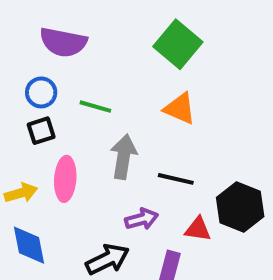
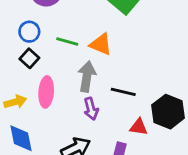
orange triangle: (180, 109) -> (101, 44), moved
black square: (41, 131) -> (29, 58), turned -30
purple arrow: (142, 219) -> (91, 109), moved, turned 90

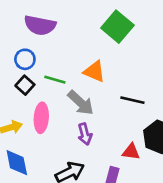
green line: (67, 41) -> (55, 80), moved
gray arrow: (87, 77) -> (81, 103), turned 124
black line: (123, 92) -> (132, 100), moved

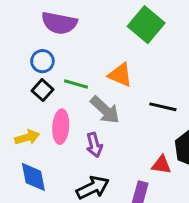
purple arrow: (85, 134) -> (94, 145), moved

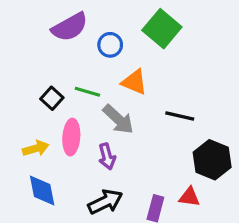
purple semicircle: (59, 23) -> (70, 27), turned -40
blue circle: (42, 61) -> (110, 45), moved
red triangle: (161, 165) -> (189, 197), moved

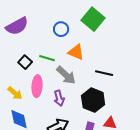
purple semicircle: (70, 27) -> (17, 26), moved
yellow arrow: (36, 148) -> (15, 93), turned 56
black hexagon: (212, 160) -> (93, 100), moved

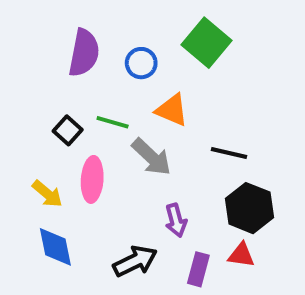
purple semicircle: (17, 26) -> (84, 53), moved, turned -50
purple arrow: (59, 98) -> (176, 220), moved
black hexagon: (93, 100) -> (249, 208), moved

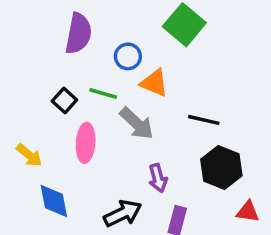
blue circle: (141, 63) -> (128, 56), moved
yellow arrow: (47, 194) -> (29, 155), moved
red triangle: (241, 255) -> (248, 212), moved

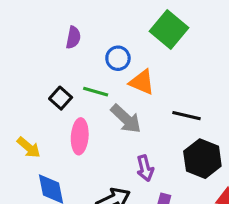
purple semicircle: (79, 34) -> (73, 37), size x0.6

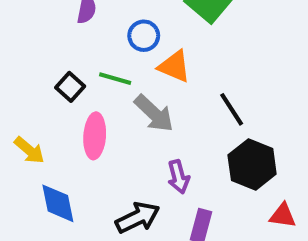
black line: (187, 116) -> (232, 109), turned 44

